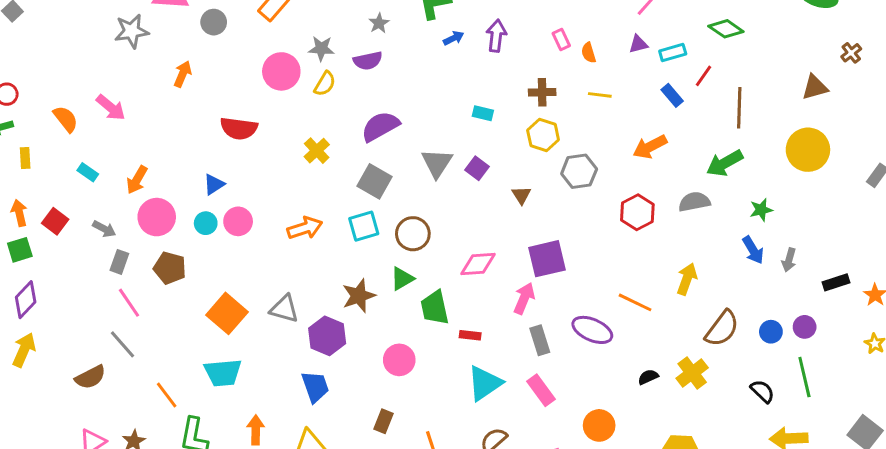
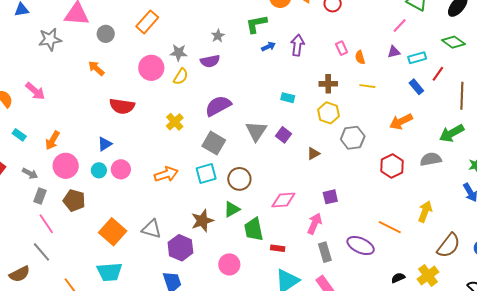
orange arrow: (183, 74) -> (96, 68), moved, turned -72
brown triangle: (521, 195) -> (313, 154), turned 32
purple square: (547, 259) -> (330, 197), size x0.6

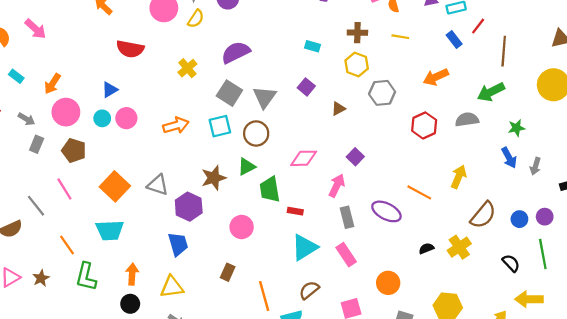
gray triangle: (256, 131) -> (265, 97), moved
purple square: (330, 197) -> (355, 157), turned -35
pink line: (46, 224) -> (64, 189), moved

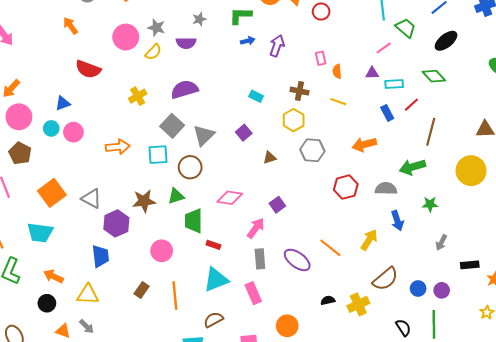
blue arrow: (509, 158) -> (397, 221), moved
orange arrow: (132, 274) -> (53, 276), turned -78
orange line: (264, 296) -> (175, 296), moved

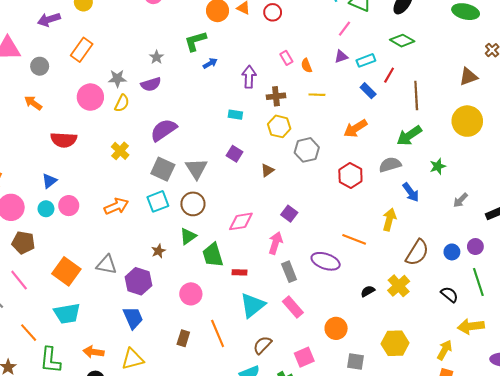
purple arrow: (277, 46) -> (249, 77), moved
brown star: (144, 201) -> (158, 251), size x0.6
gray arrow: (441, 243) -> (460, 200), turned 35

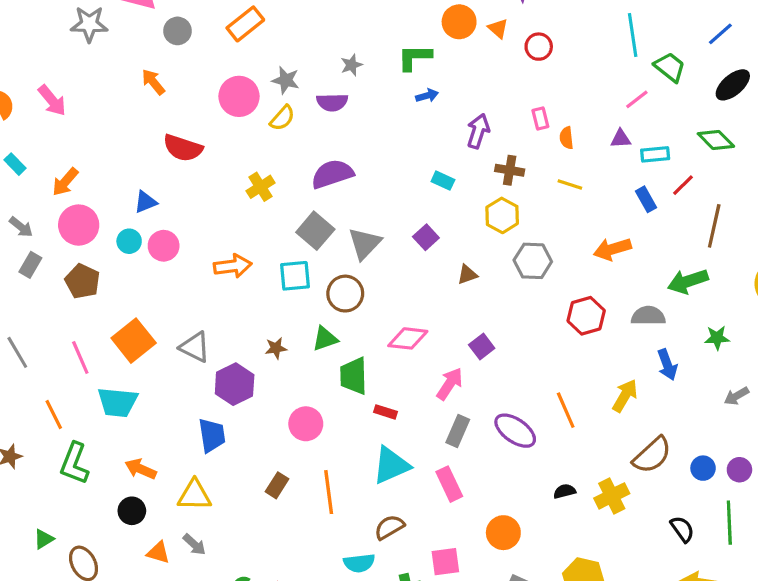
orange line: (354, 239) -> (566, 410), turned 30
gray rectangle: (289, 272) -> (458, 431), turned 30
pink line: (19, 280) -> (80, 357), moved

